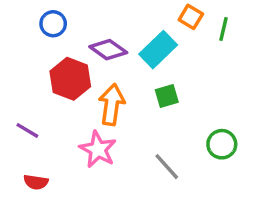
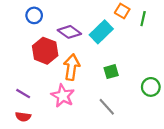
green square: (167, 96) -> (111, 72), moved
purple line: (27, 130) -> (23, 94), moved
green circle: (222, 144) -> (151, 87), moved

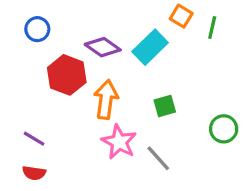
blue circle: (34, 15) -> (37, 29), moved
pink star: (63, 96) -> (119, 142), moved

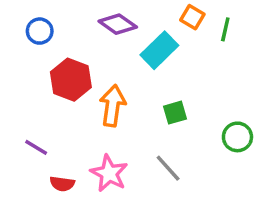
purple diamond: (103, 47) -> (118, 24), moved
pink star: (119, 142) -> (109, 173), moved
red semicircle: (34, 173) -> (62, 184), moved

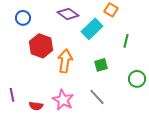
green line: (225, 29) -> (126, 41), moved
purple line: (36, 147) -> (12, 95), moved, turned 48

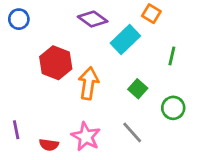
blue circle: (23, 18) -> (19, 19), moved
green square: (101, 65) -> (138, 89), turned -32
green circle: (137, 79) -> (173, 108), moved

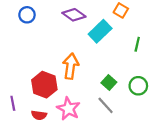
blue circle: (19, 19) -> (27, 15), moved
red hexagon: (56, 63) -> (44, 85), moved
green square: (138, 89) -> (109, 82), moved

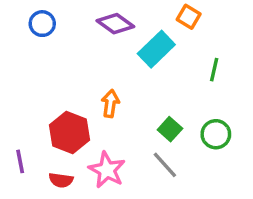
orange arrow: (71, 66) -> (110, 104), size x0.7

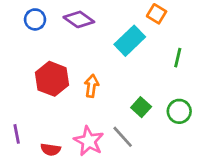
purple diamond: (115, 24) -> (79, 19), moved
red hexagon: (69, 133) -> (52, 79), moved
gray line: (165, 165) -> (123, 137), moved

